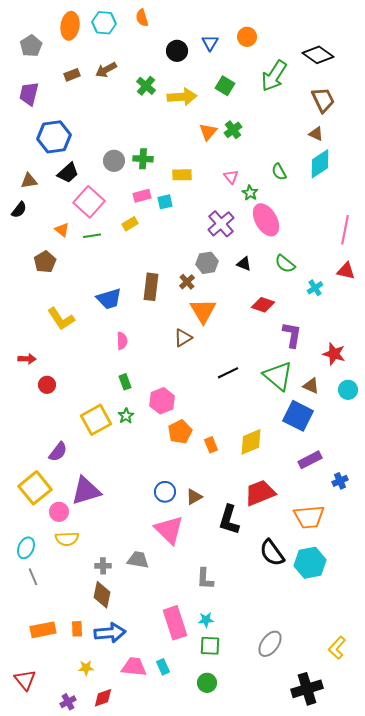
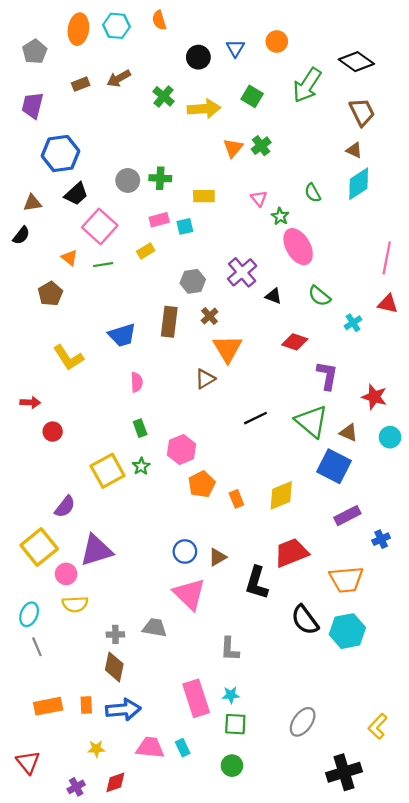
purple cross: (221, 224) -> (242, 272), moved
gray hexagon: (207, 263) -> (193, 281), moved

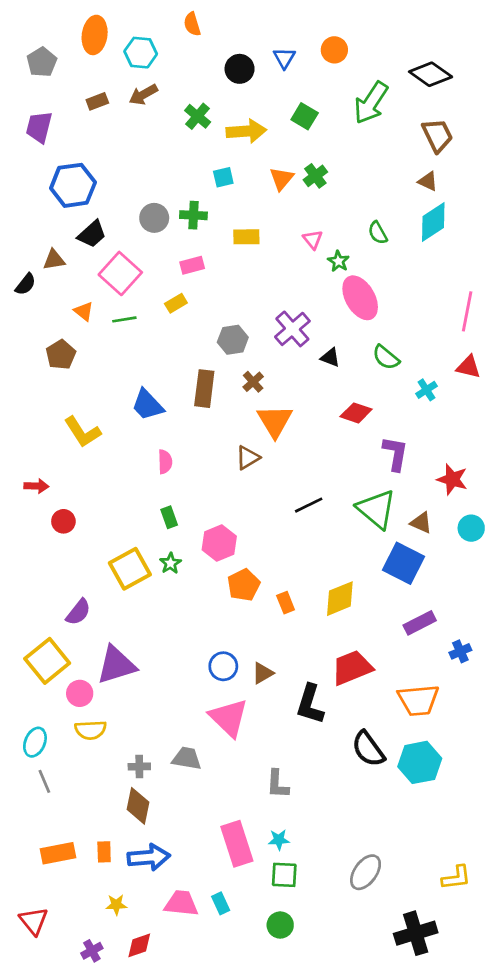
cyan hexagon: (117, 26) -> (141, 53), moved
brown triangle: (32, 203) -> (54, 260), moved
cyan square: (185, 226) -> (223, 177), moved
blue trapezoid: (122, 335) -> (147, 405), turned 64
yellow L-shape: (378, 726) -> (456, 878), turned -140

